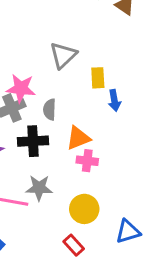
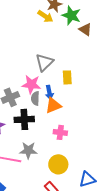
pink star: (21, 88) -> (31, 84), moved
blue arrow: (114, 100) -> (49, 92), moved
orange triangle: (78, 138) -> (53, 105), moved

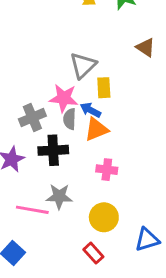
brown triangle: (85, 29) -> (146, 48), moved
yellow rectangle: (67, 77) -> (104, 88), moved
blue arrow: (49, 92) -> (90, 110), turned 128

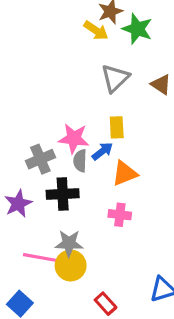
gray triangle: (83, 65) -> (115, 78), moved
blue arrow: (90, 110) -> (102, 151), turned 114
orange triangle: (96, 129) -> (125, 173), moved
yellow circle: (104, 217) -> (71, 266), moved

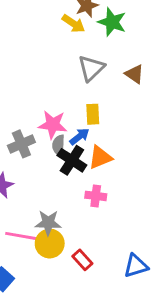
black cross: (63, 194) -> (72, 160), moved, turned 36
red rectangle: (106, 304) -> (82, 260), moved

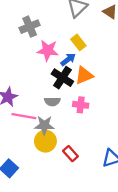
yellow rectangle: (93, 114) -> (78, 42), turned -35
gray cross: (21, 144) -> (30, 27), moved
gray semicircle: (59, 145) -> (52, 101), moved, turned -91
pink line: (21, 236) -> (24, 116), moved

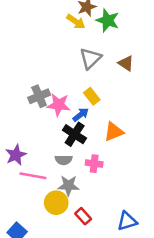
gray cross: (30, 27) -> (39, 96), moved
orange triangle: (84, 75) -> (114, 132), moved
gray star: (44, 125) -> (68, 186), moved

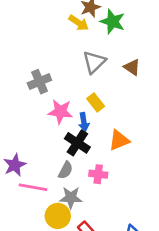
gray cross: (39, 96) -> (39, 82), moved
blue arrow: (81, 115) -> (84, 122), turned 119
gray semicircle: (64, 160) -> (66, 170), turned -63

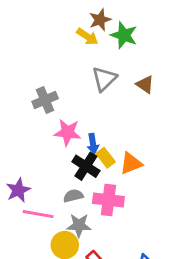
yellow rectangle: (96, 102) -> (106, 158), moved
gray semicircle: (66, 170) -> (73, 196), turned -132
pink cross: (98, 174) -> (108, 200), size x1.5

